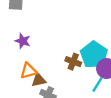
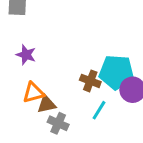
cyan pentagon: (94, 55) -> (117, 72), turned -30
cyan line: (97, 85) -> (99, 110), moved

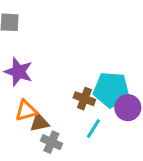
purple star: (26, 55) -> (19, 72), size x1.4

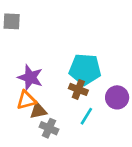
purple star: (19, 72) -> (30, 77), moved
cyan pentagon: (111, 90) -> (85, 69), moved

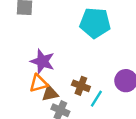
cyan pentagon: (85, 69) -> (95, 23), moved
brown cross: (78, 89) -> (81, 86), moved

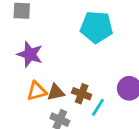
purple star: (42, 61) -> (30, 54), moved
brown triangle: (50, 94) -> (56, 92), moved

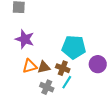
cyan pentagon: (97, 27) -> (74, 47), moved
cyan line: (98, 107) -> (67, 82), moved

